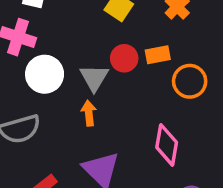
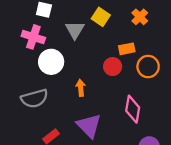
red circle: (124, 58) -> (113, 67), moved
gray triangle: (94, 78) -> (75, 30), moved

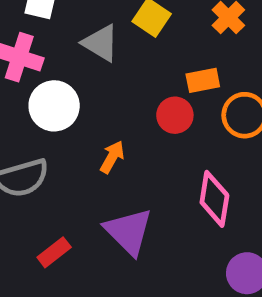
gray triangle: (75, 30) -> (101, 43), turned -30
orange arrow: (81, 88) -> (112, 157), turned 35

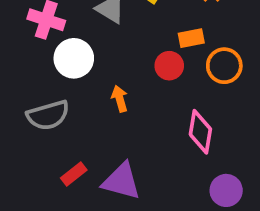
orange arrow: (112, 157) -> (120, 99), turned -45
purple triangle: (128, 231) -> (122, 181), moved, turned -30

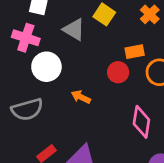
orange arrow: (120, 99) -> (81, 97), turned -48

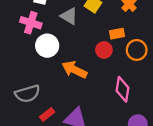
orange arrow: (81, 97) -> (74, 70), size x1.6
gray semicircle: (27, 109) -> (28, 94), moved

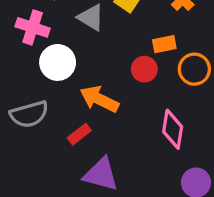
gray semicircle: (28, 94) -> (29, 114), moved
red rectangle: (47, 114) -> (79, 134), moved

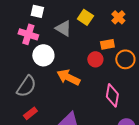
gray semicircle: (29, 114) -> (26, 86), turned -40
red rectangle: (79, 134) -> (30, 113), moved

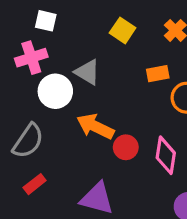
gray triangle: (63, 28) -> (87, 72), moved
pink cross: (28, 34) -> (31, 58), turned -36
red circle: (95, 59) -> (126, 147), moved

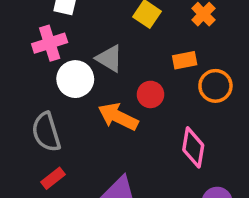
gray semicircle: (28, 141) -> (46, 132), turned 129
red circle: (126, 147) -> (150, 94), moved

